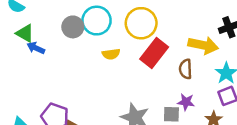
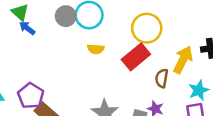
yellow circle: (141, 23) -> (147, 28), moved
yellow arrow: (203, 45) -> (183, 60), turned -88

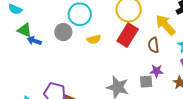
gray circle: (66, 16) -> (63, 32), moved
yellow arrow: (183, 60) -> (165, 25), turned -50

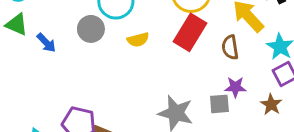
green triangle: (25, 30) -> (17, 24), moved
blue arrow: (34, 41) -> (46, 43), turned -152

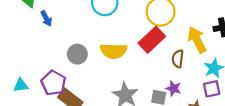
gray circle: (91, 29) -> (77, 54), moved
yellow semicircle: (138, 40) -> (114, 51), moved, size x1.6

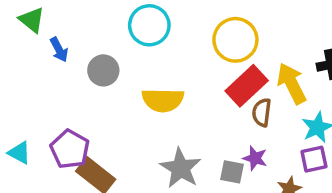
red rectangle: (152, 40) -> (247, 86), moved
gray circle: (77, 54) -> (103, 70), moved
cyan triangle: (21, 85) -> (19, 153), turned 35

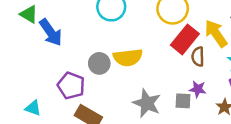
blue arrow: (59, 50) -> (51, 32), size x1.6
gray circle: (103, 70) -> (99, 63), moved
purple pentagon: (70, 149) -> (71, 86), moved

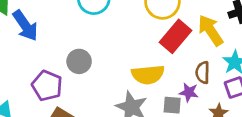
brown semicircle: (198, 57) -> (203, 73), moved
yellow semicircle: (128, 58) -> (148, 75), moved

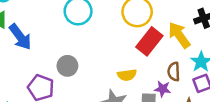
yellow semicircle: (148, 75) -> (127, 75), size x0.7

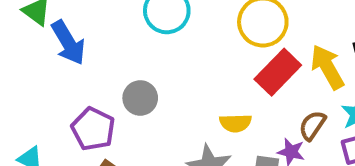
brown semicircle: (174, 72) -> (312, 125), turned 30

